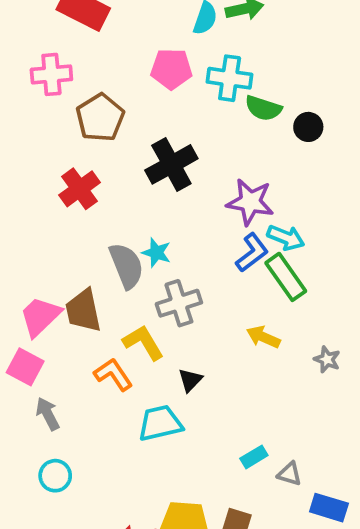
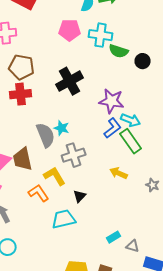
brown pentagon: (100, 118) -> (22, 67), moved, turned -30
red cross: (80, 189) -> (21, 94), turned 30

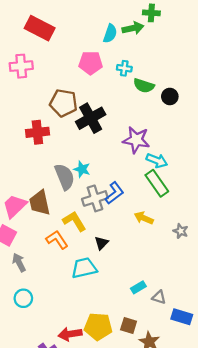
cyan cross: (101, 35) -> (124, 68), size x0.6
brown pentagon: (22, 67) -> (63, 103), moved
blue L-shape: (113, 128) -> (114, 193), moved

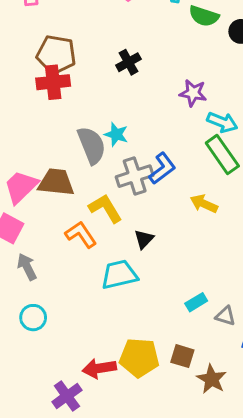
brown pentagon: (63, 103) -> (56, 55), moved
black cross: (91, 118) -> (128, 62), size x0.6
purple star: (136, 140) -> (193, 93), size x0.7
brown trapezoid: (40, 203) -> (56, 182), turned 108

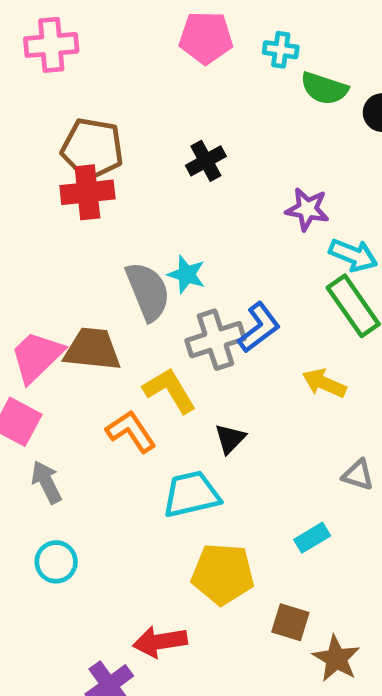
gray triangle: (225, 316) -> (358, 475), moved
yellow pentagon: (139, 358) -> (223, 574), moved

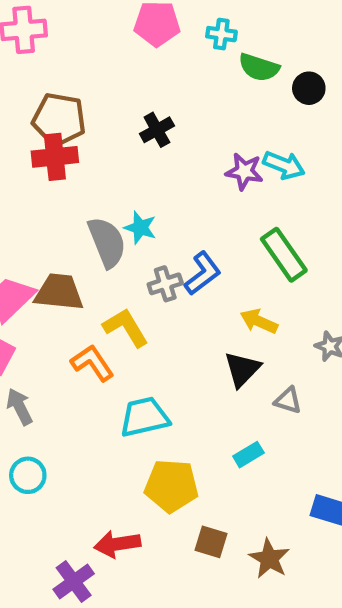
cyan arrow: (353, 255) -> (284, 165), moved
gray cross: (216, 340) -> (165, 284), size x0.7
black triangle: (230, 439) -> (242, 369), moved, size x1.4
brown square: (290, 622) -> (211, 542), moved

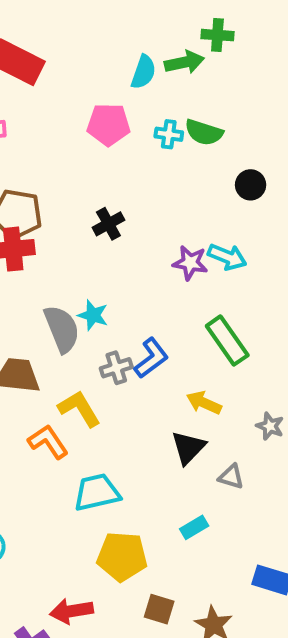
green semicircle: (259, 67) -> (204, 132), moved

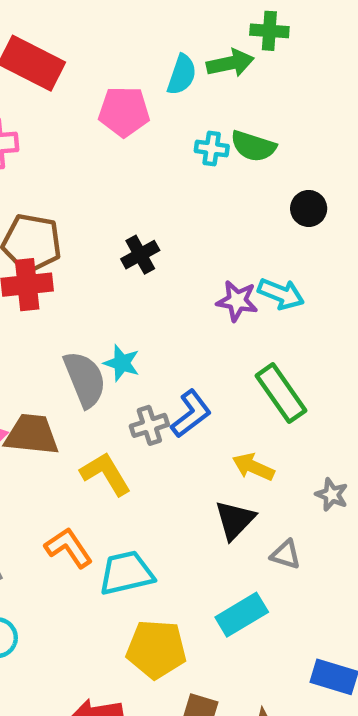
pink pentagon: (108, 125) -> (124, 112), moved
orange L-shape: (48, 442) -> (69, 548), moved
cyan rectangle: (194, 527) -> (242, 615), size x1.5

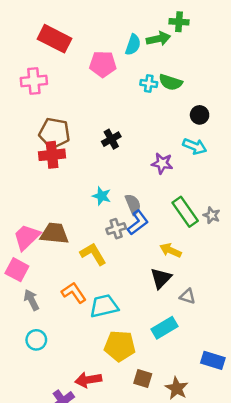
cyan arrow: (281, 294) -> (195, 146), moved
gray semicircle: (85, 379) -> (133, 204), moved, size x0.7
gray star: (332, 495) -> (212, 215), moved

